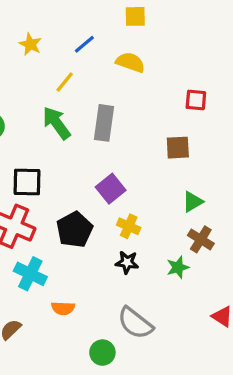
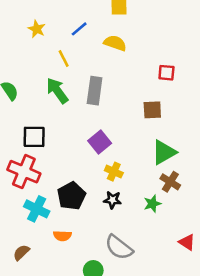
yellow line: (65, 82) -> (64, 59), turned -66
green triangle: (193, 202) -> (164, 152), size x1.5
black pentagon: (75, 230) -> (71, 196), moved

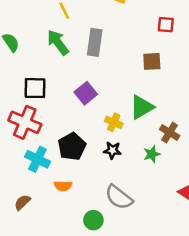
purple square: (100, 142) -> (86, 93), moved
green triangle: (164, 152) -> (142, 107), moved

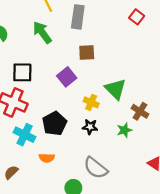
red square: (166, 25) -> (137, 17), turned 32
gray rectangle: (95, 42) -> (78, 17), moved
brown square: (152, 61) -> (87, 52), moved
green triangle: (142, 107) -> (116, 89), turned -45

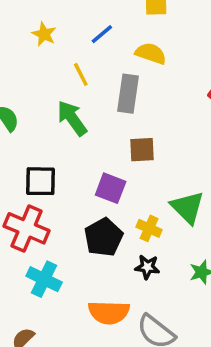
purple square: (67, 77) -> (111, 188), turned -30
black pentagon: (54, 123) -> (104, 237), moved
orange semicircle: (47, 158) -> (109, 312), moved, size x1.6

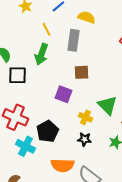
green arrow: (72, 118) -> (41, 54), turned -125
black square: (41, 181) -> (17, 75), moved
black pentagon: (104, 237) -> (47, 131), moved

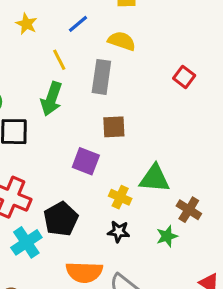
green triangle: (107, 105) -> (154, 178), turned -40
cyan cross: (25, 146) -> (26, 242), turned 30

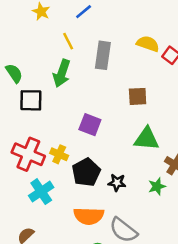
yellow semicircle: (122, 41) -> (148, 44), moved
brown square: (114, 127) -> (138, 96), moved
yellow cross: (120, 197) -> (59, 154), moved
black pentagon: (61, 219) -> (86, 172), moved

